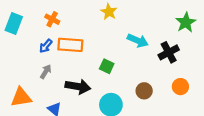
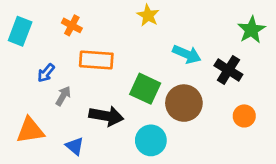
blue arrow: (46, 46) -> (46, 73), moved
black cross: (169, 52) -> (228, 70), turned -30
green square: (107, 66) -> (145, 89), size x1.5
brown circle: (144, 91) -> (184, 103), moved, size x1.6

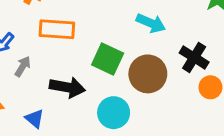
black cross: (228, 70) -> (194, 57), moved

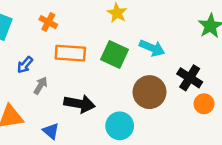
green square: (108, 59) -> (114, 54), moved

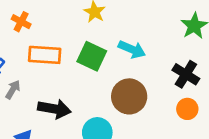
black cross: (190, 78) -> (186, 74), moved

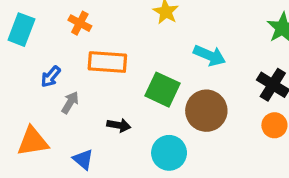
green square: (92, 56) -> (163, 90), moved
black arrow: (54, 109) -> (119, 125), size x0.6

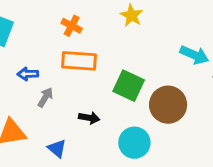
orange cross: (80, 23) -> (72, 26), moved
cyan arrow: (210, 56) -> (194, 55), moved
blue arrow: (51, 77) -> (28, 74), turned 48

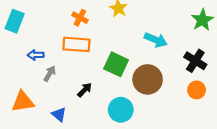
orange cross: (72, 26) -> (80, 18), moved
cyan arrow: (194, 55) -> (156, 40), moved
black arrow: (89, 118) -> (85, 90), turned -56

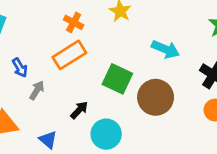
orange rectangle: (76, 44) -> (69, 55), turned -36
blue arrow: (36, 55) -> (20, 68), turned -119
cyan circle: (121, 110) -> (106, 134), moved

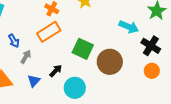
cyan arrow: (165, 49) -> (129, 27), moved
blue triangle: (48, 140) -> (34, 81), moved, turned 32

